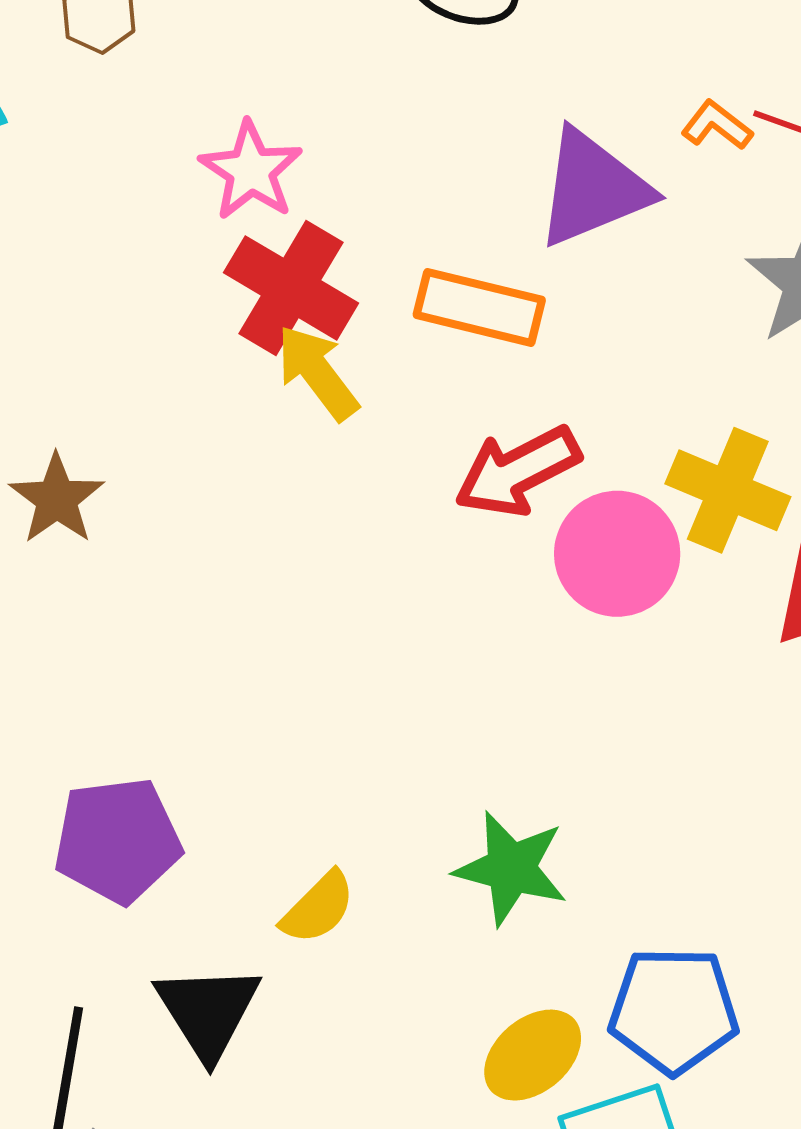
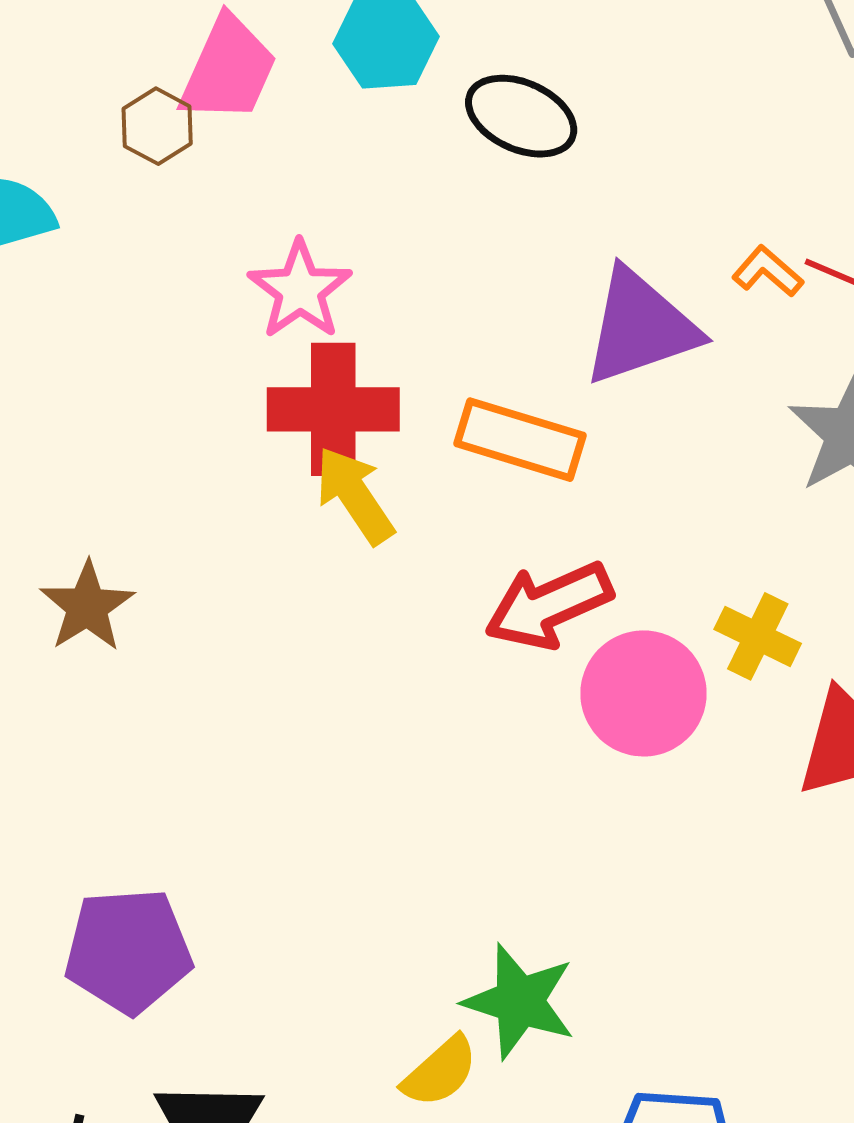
red cross: (291, 288) -> (333, 409), turned -34
yellow cross: (728, 490) -> (758, 636), size x0.7
yellow semicircle: (318, 908) -> (440, 1072), moved

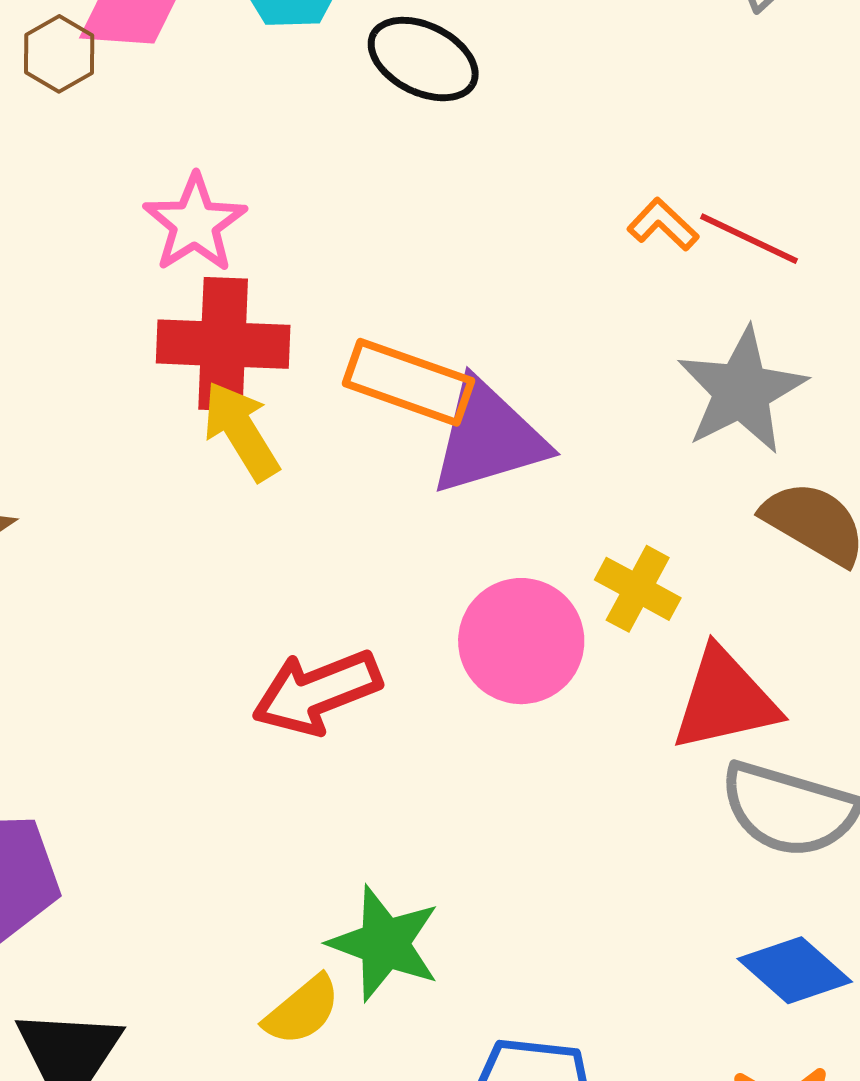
purple triangle: (640, 327) -> (488, 437), moved
red arrow: (549, 605) -> (317, 692), moved

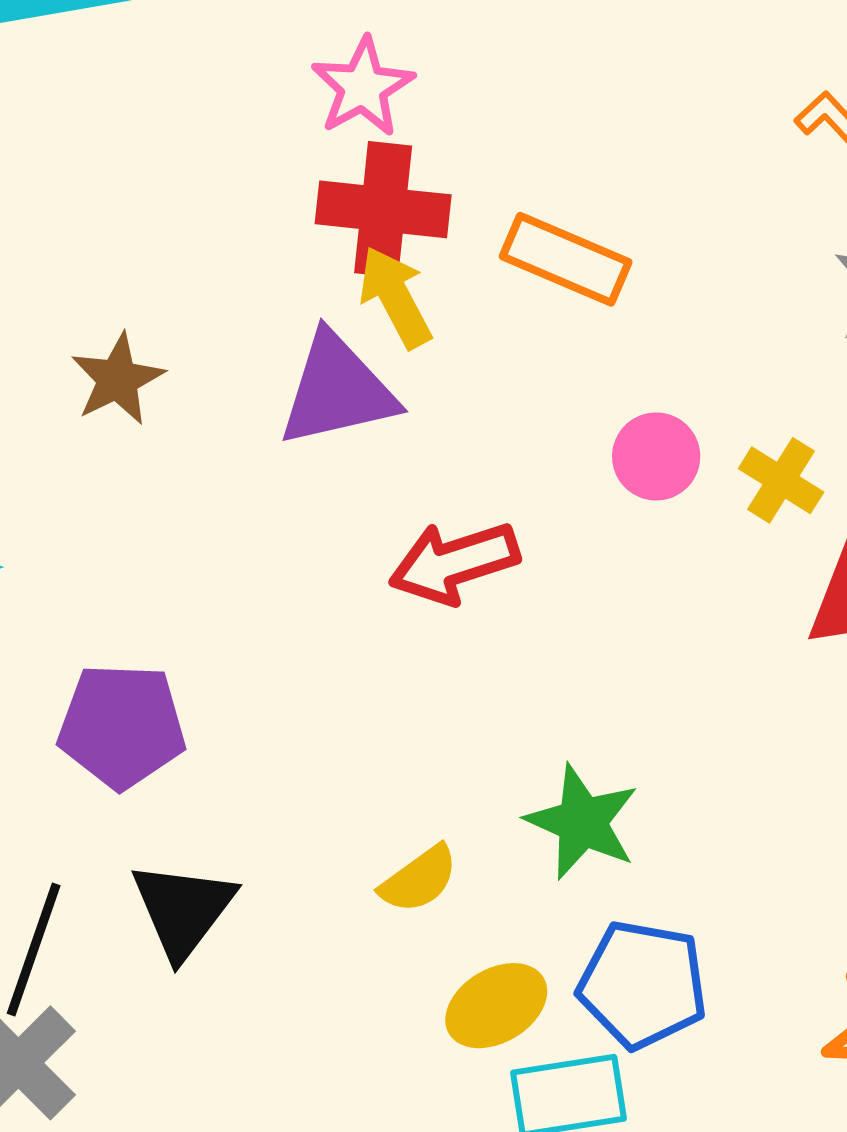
purple triangle: (488, 437) -> (337, 390), moved
pink circle: (521, 641) -> (656, 456), moved, size x0.7
green star: (384, 943) -> (582, 822), moved

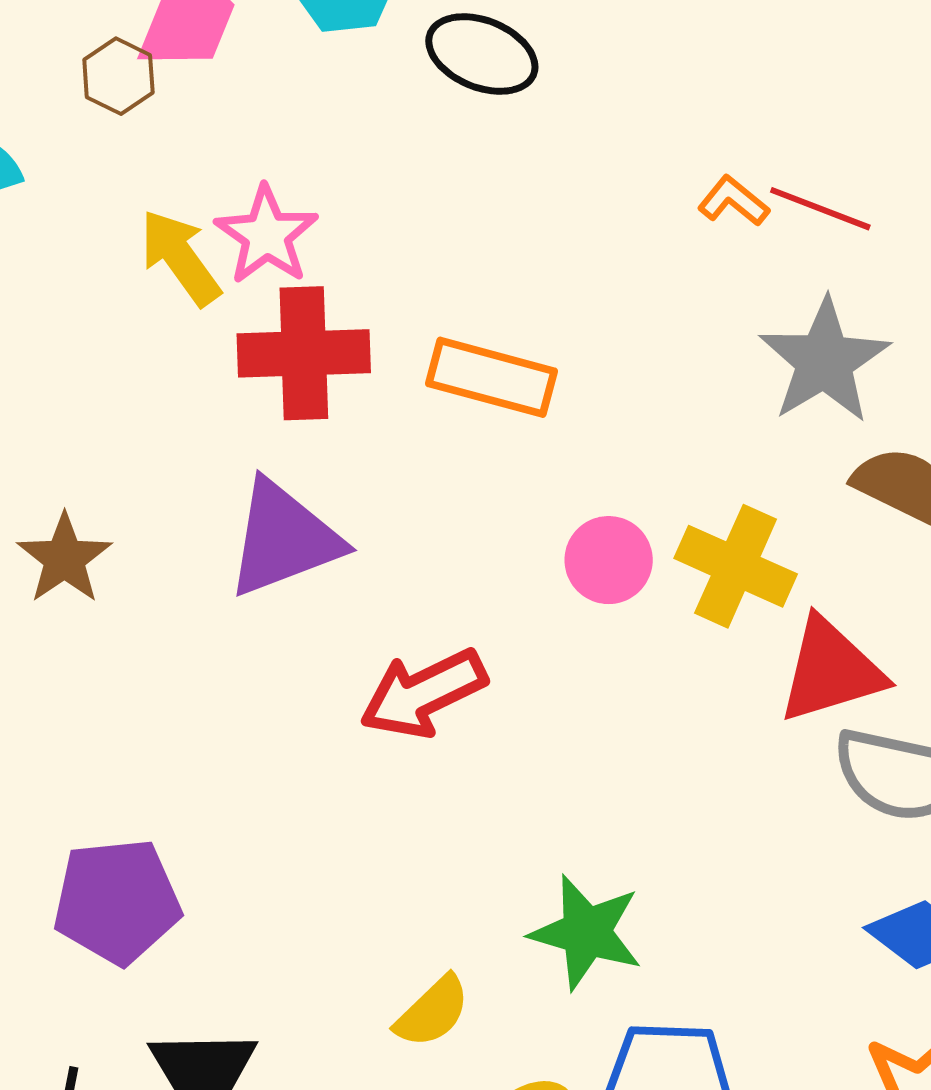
yellow arrow: (395, 297) -> (180, 258), moved
yellow cross: (781, 480) -> (736, 566), size x1.4

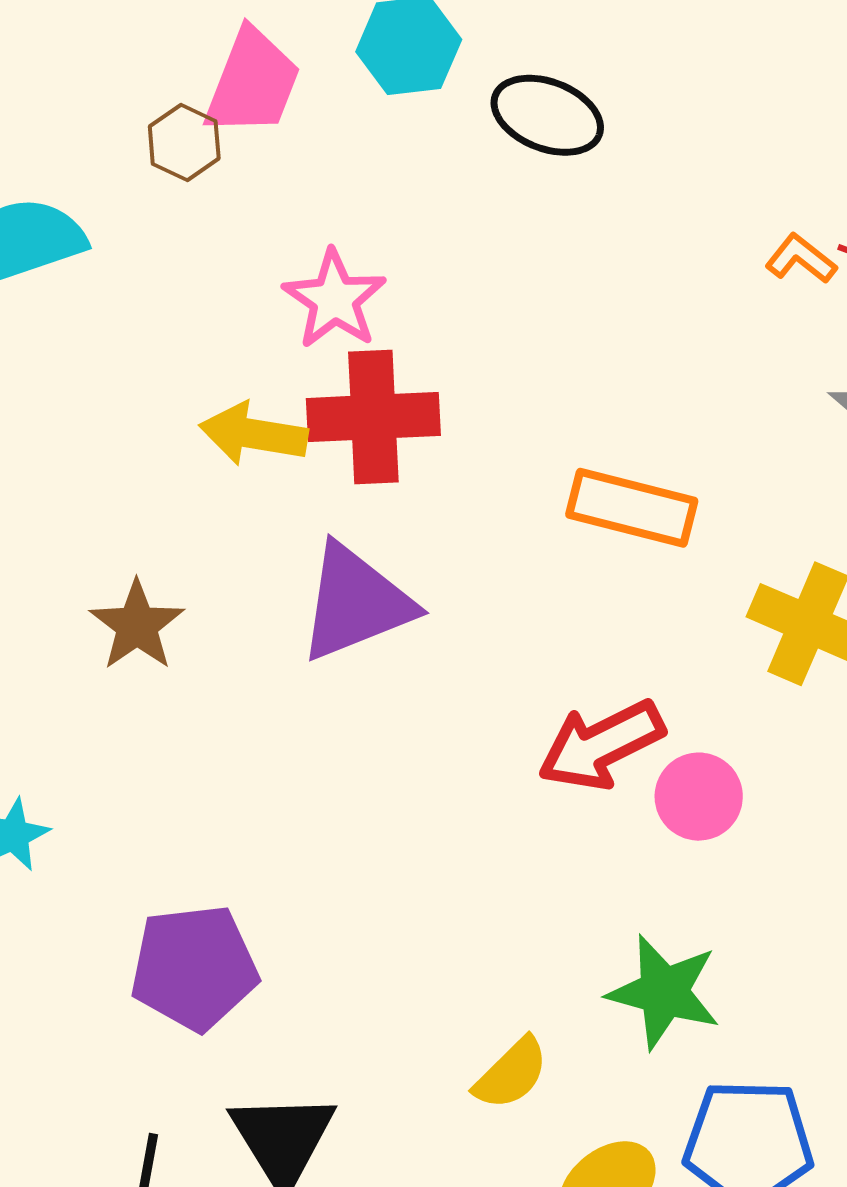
yellow arrow: (180, 258) -> (253, 434), moved, turned -44
orange rectangle: (492, 377) -> (632, 508), moved
pink circle: (609, 560) -> (699, 797), moved
red arrow: (423, 693) -> (601, 745), moved

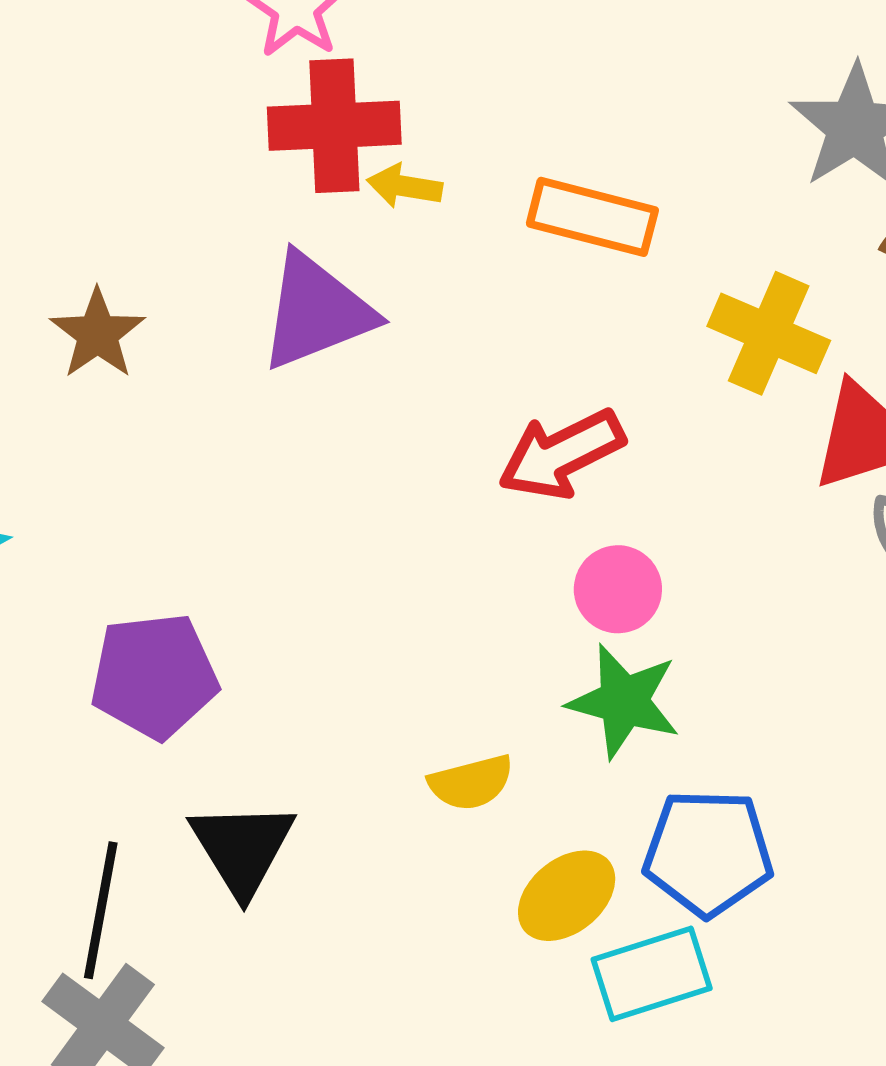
yellow arrow: (253, 434) -> (405, 186), moved, size x0.7
pink circle: (699, 797) -> (618, 589), moved
yellow semicircle: (511, 1074) -> (471, 783), turned 30

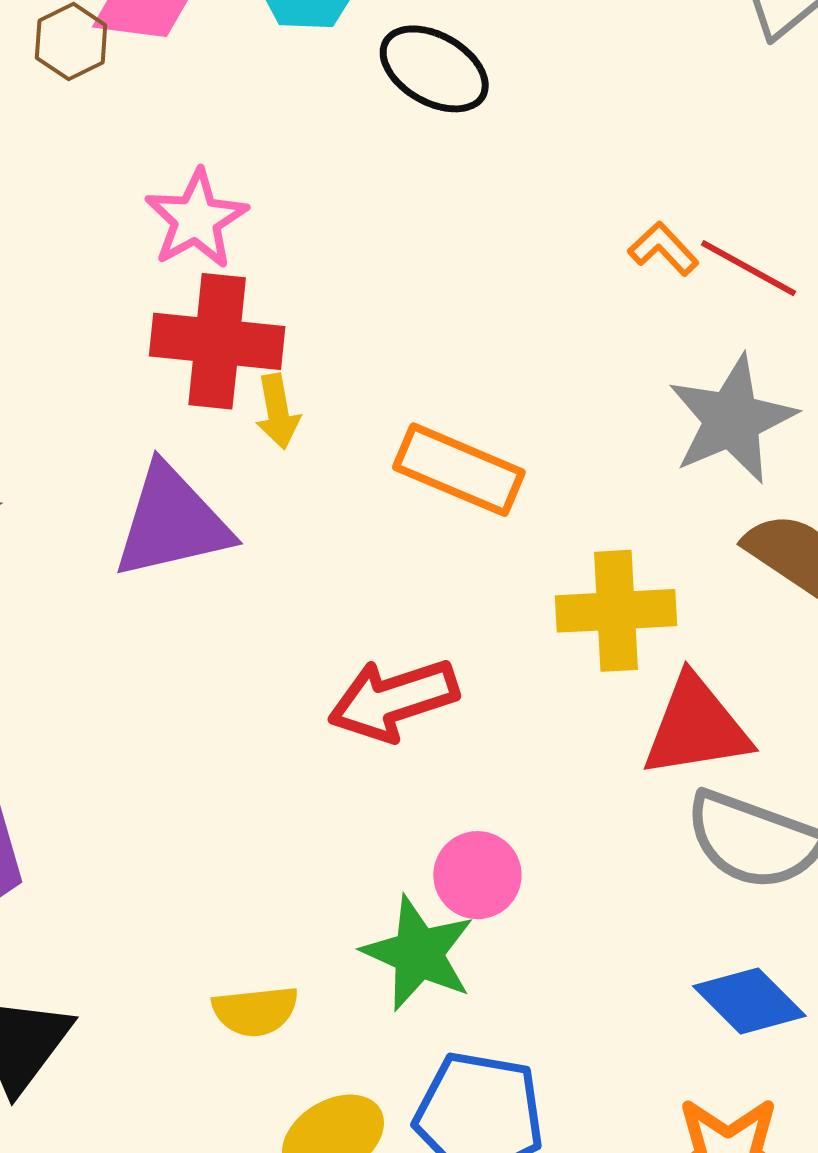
yellow arrow: (405, 186) -> (278, 411), turned -118
yellow cross: (769, 333) -> (616, 611), turned -35
pink circle: (618, 589) -> (477, 875), moved

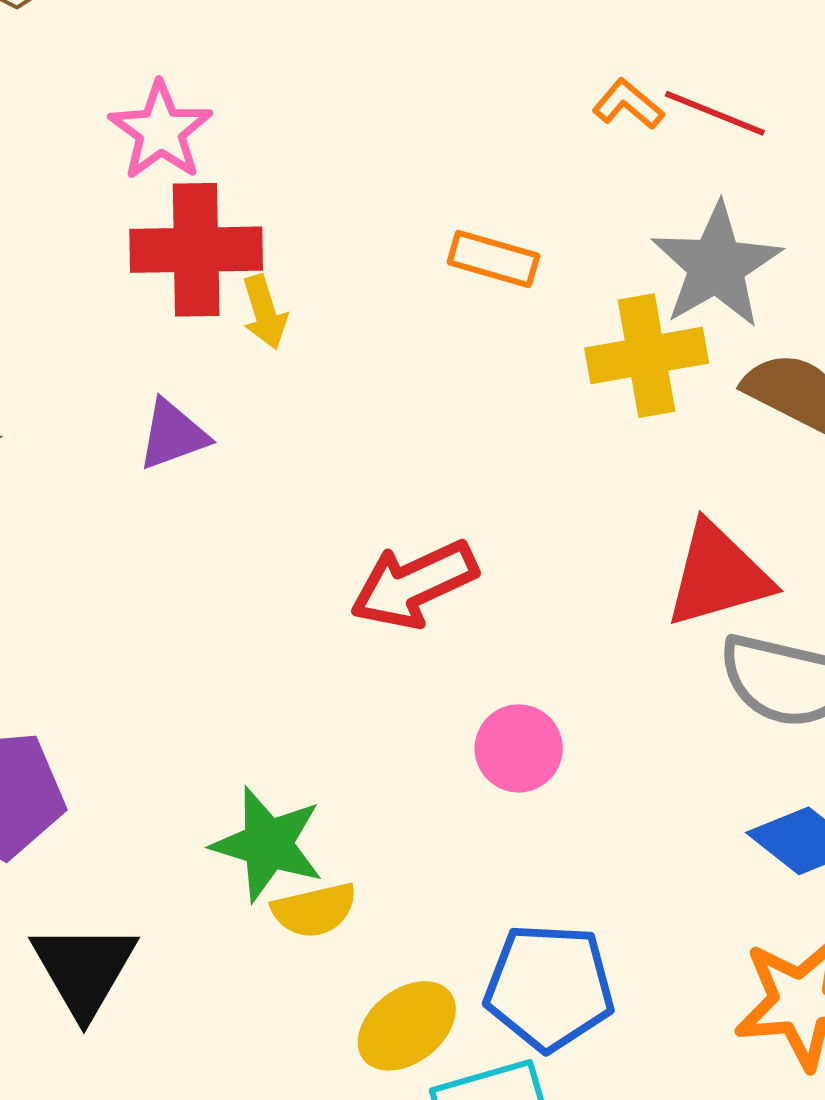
orange rectangle: (459, 470) -> (493, 259), moved, size x0.7
purple triangle: (172, 522) -> (173, 435), size x0.6
yellow cross: (616, 611) -> (647, 356), moved
green star: (418, 953) -> (268, 844), moved

